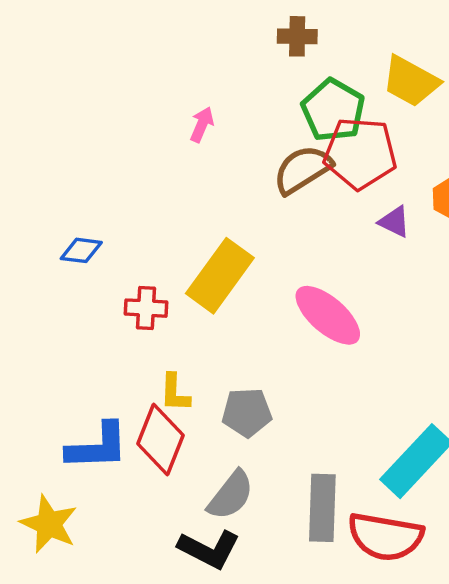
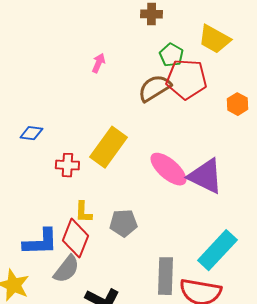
green pentagon: (333, 110) -> (171, 55), size x0.7
purple triangle: (394, 222) -> (205, 176), moved, size x2.0
gray semicircle: (231, 495) -> (66, 269), moved

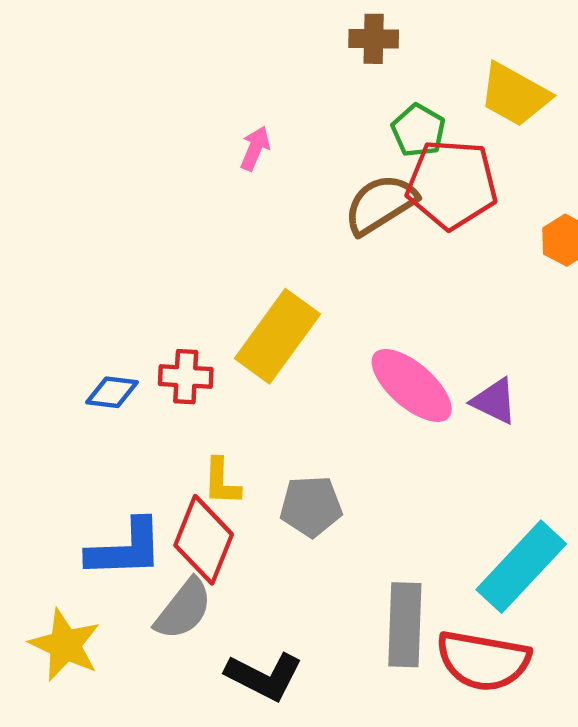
blue diamond: (31, 133) -> (112, 392), moved
purple triangle: (205, 176) -> (494, 401), size x0.6

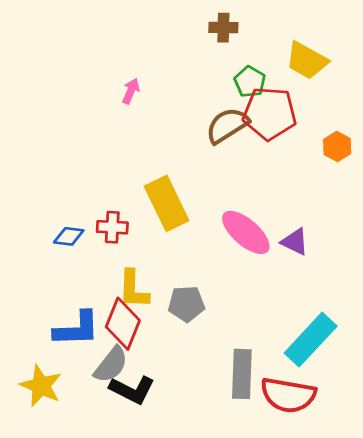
pink arrow: (255, 148) -> (131, 91), moved
yellow rectangle: (277, 336) -> (167, 203), turned -62
yellow L-shape: (222, 482) -> (133, 289), size x1.4
black L-shape: (264, 676) -> (132, 390), moved

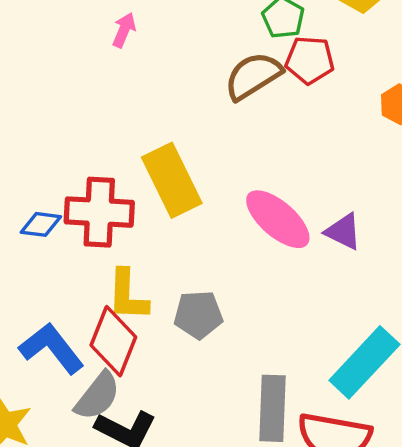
red pentagon: (270, 113) -> (310, 60), size x0.7
red cross: (112, 227) -> (99, 212), size x1.6
blue L-shape: (77, 329) -> (52, 348), turned -126

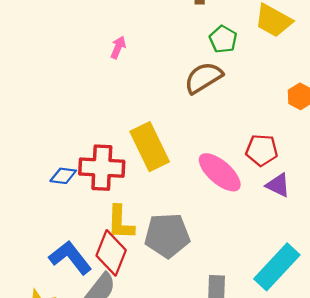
red pentagon: (310, 60) -> (262, 150), moved
purple triangle: (343, 232) -> (278, 185), moved
gray pentagon: (198, 315) -> (167, 235), size x1.4

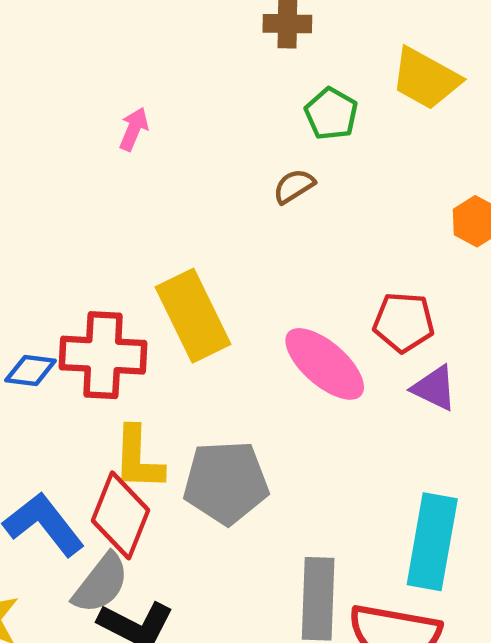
brown semicircle: (203, 78) -> (294, 186), size x0.6
cyan rectangle: (277, 267) -> (432, 542), turned -33

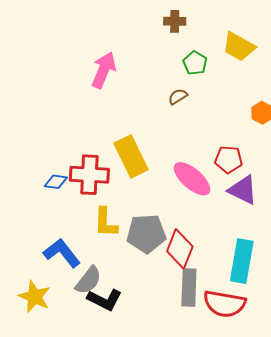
pink arrow: (134, 129) -> (104, 70), size x1.8
purple triangle: (434, 388) -> (243, 190), size x1.4
red diamond: (121, 515) -> (180, 249), moved

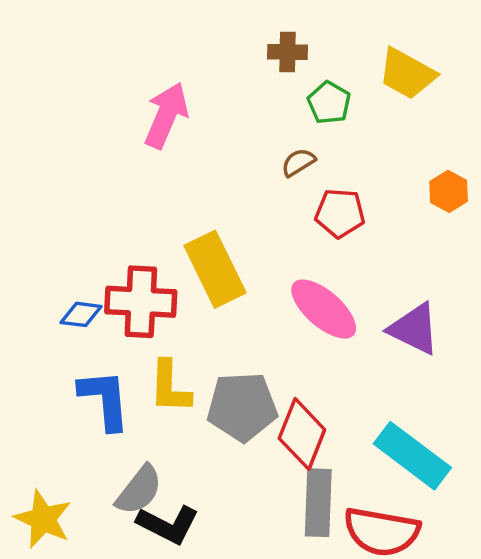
brown cross: (175, 21) -> (287, 52), moved
red pentagon: (229, 159) -> (340, 213), moved
blue L-shape: (62, 253) -> (105, 400), moved, turned 33
cyan rectangle: (242, 261) -> (412, 456), turned -63

